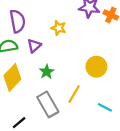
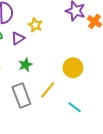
yellow star: (59, 28) -> (35, 25), moved

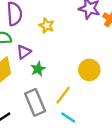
purple triangle: (18, 38) -> (24, 52), moved
cyan line: (75, 107) -> (68, 118), moved

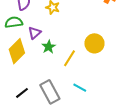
yellow line: (63, 95) -> (70, 58), moved
gray rectangle: (35, 102) -> (50, 92), moved

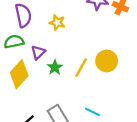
yellow line: (70, 58) -> (81, 68), moved

